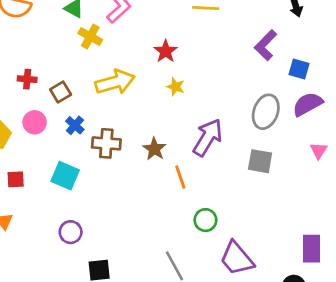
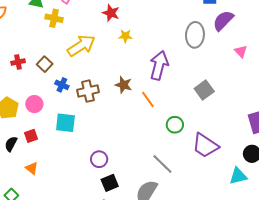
pink circle: (35, 122) -> (34, 104), moved
gray square: (260, 161) -> (204, 90), moved, turned -30
purple circle: (71, 232) -> (99, 159), moved

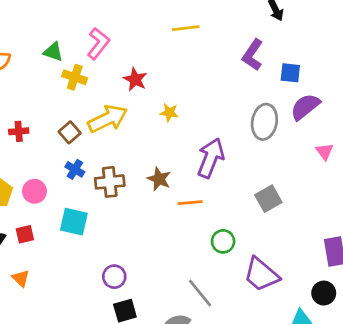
red star: (111, 13) -> (135, 79), moved
brown square: (45, 64) -> (70, 132), moved
orange line: (148, 99) -> (190, 203), turned -66

